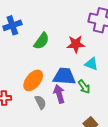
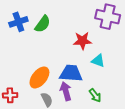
green semicircle: (41, 41) -> (43, 24), moved
green arrow: (84, 87) -> (95, 95), moved

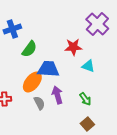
purple cross: (108, 17) -> (97, 24), turned 30
green semicircle: (43, 24) -> (29, 49), moved
blue trapezoid: (71, 73) -> (48, 69), moved

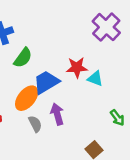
red star: (73, 47) -> (77, 68), moved
blue trapezoid: (48, 69) -> (46, 82), turned -35
green arrow: (85, 99) -> (117, 118), moved

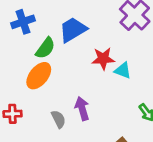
blue trapezoid: (46, 82) -> (73, 30), moved
orange ellipse: (27, 98) -> (39, 76), moved

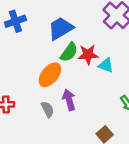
green semicircle: (45, 48) -> (69, 52), moved
orange ellipse: (39, 76) -> (50, 75), moved

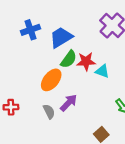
blue cross: (15, 21) -> (30, 30), moved
purple arrow: (69, 100) -> (69, 103), turned 60

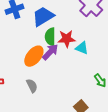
green semicircle: (69, 59) -> (50, 37), turned 144
purple arrow: (69, 103) -> (50, 52), moved

